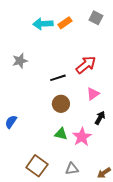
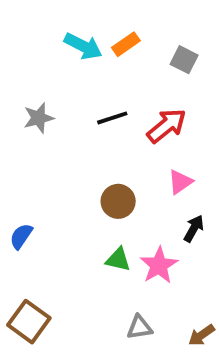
gray square: (96, 18) -> (184, 60), moved
cyan arrow: (43, 24) -> (83, 46), turned -150
black line: (58, 78) -> (112, 118), moved
brown square: (37, 166) -> (29, 322), moved

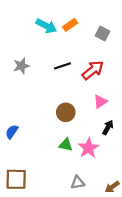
brown square: (29, 322) -> (16, 179), turned -35

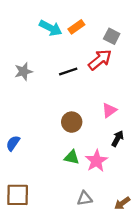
red arrow: (93, 70) -> (100, 60), moved

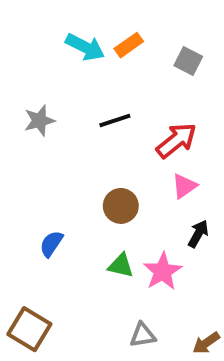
red arrow: (100, 60) -> (176, 140), moved
blue semicircle: (13, 143) -> (51, 244), moved
brown square: (18, 195) -> (29, 329), turned 30

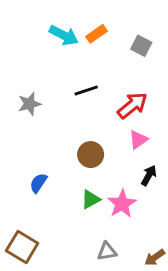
gray star: (39, 121) -> (29, 104), moved
green triangle: (121, 266) -> (91, 199), turned -42

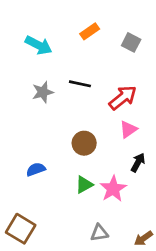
cyan arrow: (64, 35) -> (39, 45), moved
black line: (86, 90) -> (80, 84), turned 30
gray star: (29, 104) -> (43, 92), moved
blue semicircle: (38, 183) -> (36, 169), turned 36

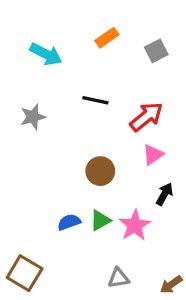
gray square: (131, 42) -> (156, 51), turned 36
gray star: (43, 92) -> (33, 117), moved
blue semicircle: (36, 169) -> (69, 222), moved

